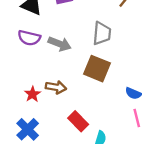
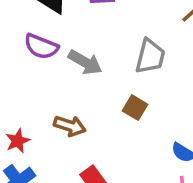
brown square: (97, 69) -> (135, 108), size x0.6
red star: (32, 94) -> (18, 141), moved

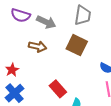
brown square: (135, 108) -> (77, 45), size x1.5
brown arrow: (70, 126) -> (38, 47), moved

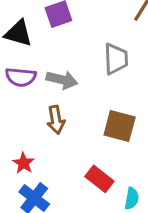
brown square: (77, 45) -> (120, 126), moved
brown arrow: (38, 47) -> (56, 120), turned 78

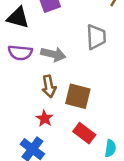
brown square: (120, 126) -> (78, 96), moved
red star: (24, 163) -> (44, 118), moved

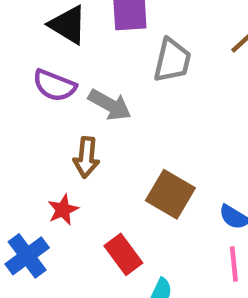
gray trapezoid: (96, 37) -> (172, 60), moved
brown square: (78, 96) -> (170, 194), moved

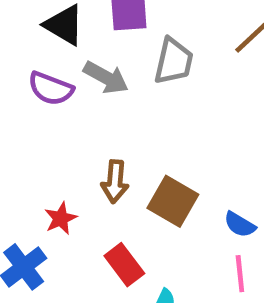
gray arrow: (110, 105) -> (106, 77), moved
brown arrow: (86, 157) -> (115, 182), moved

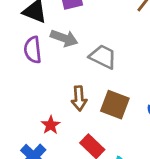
gray trapezoid: (174, 61) -> (103, 57), moved, turned -68
purple semicircle: (51, 89) -> (33, 50), turned 72

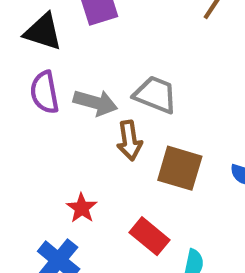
gray arrow: (64, 38) -> (95, 103), moved
brown arrow: (79, 98) -> (129, 141), moved

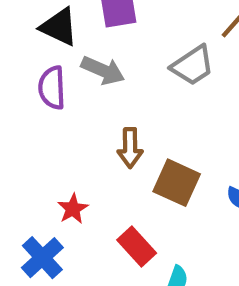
gray trapezoid: (155, 95) -> (193, 65), moved, turned 117
gray arrow: (95, 103) -> (103, 70), moved

